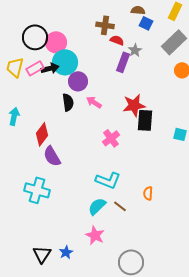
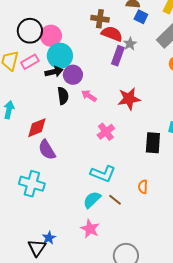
red semicircle: (117, 40) -> (112, 34), size x1.5
black arrow: (50, 68) -> (54, 72), moved
black rectangle: (145, 120) -> (153, 143), moved
red diamond: (42, 134) -> (37, 128), turned 30
blue star: (66, 252) -> (49, 238), moved

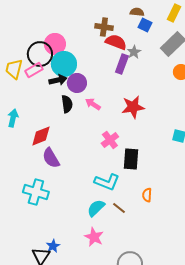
black circle: (30, 31) -> (40, 54), moved
black rectangle: (153, 143) -> (131, 159), moved

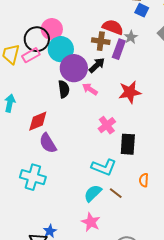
brown cross: (104, 27) -> (101, 41), moved
black arrow: (58, 80) -> (97, 65), moved, turned -30
purple circle: (77, 83) -> (74, 68), size x1.4

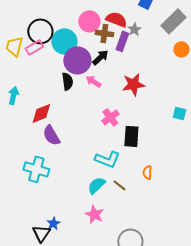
pink circle: (52, 29) -> (89, 21), moved

